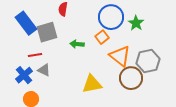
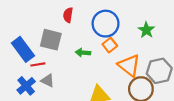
blue circle: (111, 17) -> (106, 24), moved
blue rectangle: (26, 23) -> (23, 49), moved
gray square: (47, 32) -> (51, 40), turned 30

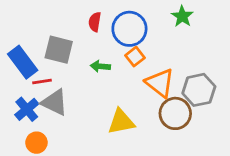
red semicircle: (68, 15) -> (95, 22), moved
green star: (146, 30) -> (182, 16), moved
gray triangle: (48, 80) -> (55, 102), size x1.5

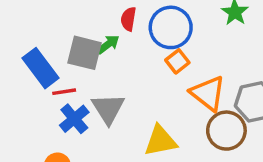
green arrow: (100, 66) -> (108, 44), moved, turned 138
gray triangle: (55, 102) -> (108, 109), moved, turned 32
blue cross: (27, 109) -> (74, 119), moved

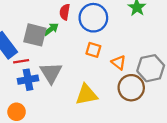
orange square: (177, 61) -> (93, 50), moved, turned -35
orange triangle: (208, 93) -> (119, 62), size x0.6
blue cross: (74, 119) -> (28, 80), turned 30

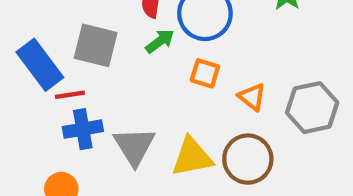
green arrow: (51, 29) -> (160, 41), moved
gray triangle: (51, 73) -> (134, 146), moved
brown circle: (131, 88) -> (248, 159), moved

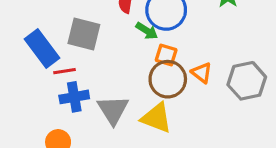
green arrow: (160, 41) -> (147, 31), moved, turned 70
yellow triangle: (192, 157) -> (156, 118), turned 32
brown circle: (248, 159) -> (168, 79), moved

